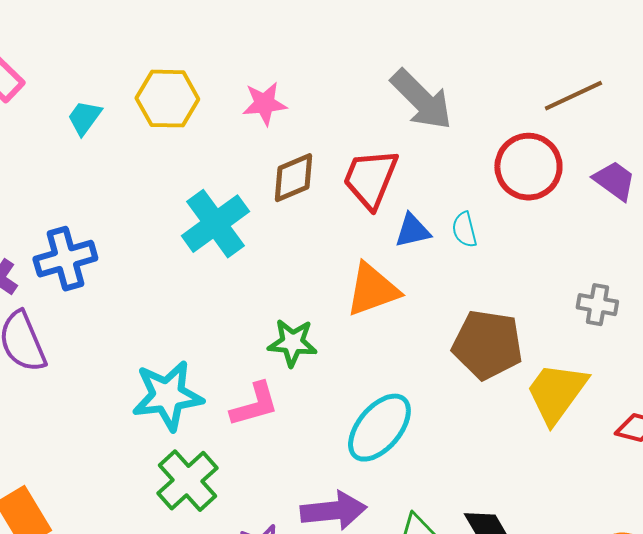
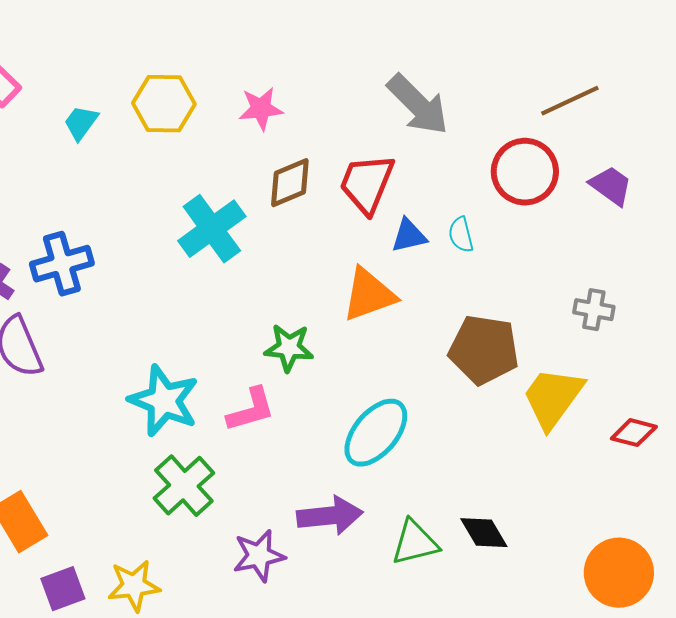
cyan star: (167, 396) -> (164, 401), turned 30

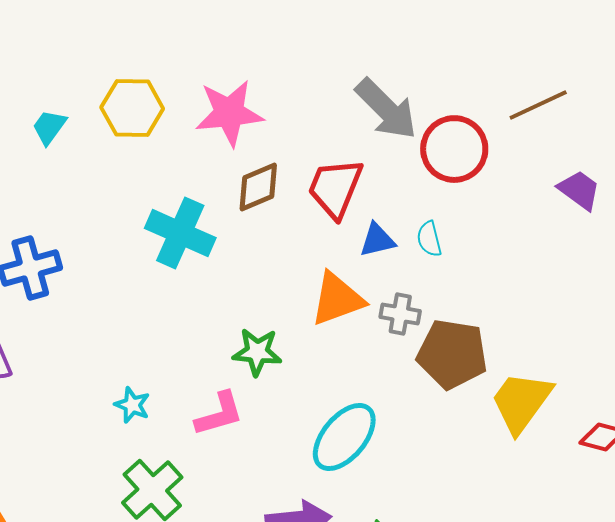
pink star: (261, 109) -> (229, 113), size x1.5
red circle: (525, 172) -> (454, 149), moved
cyan cross: (212, 229) -> (180, 233), turned -30
gray cross: (594, 310) -> (400, 314), moved
cyan star: (164, 401) -> (132, 405), size x0.5

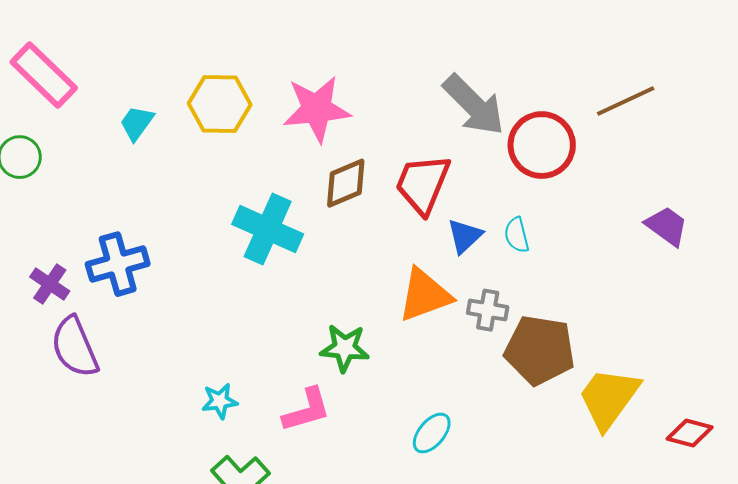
purple trapezoid: (579, 190) -> (667, 226), moved
blue triangle: (377, 240) -> (465, 236), turned -30
cyan star: (132, 405) -> (220, 401), turned -30
cyan ellipse: (344, 437) -> (432, 433), size x0.6

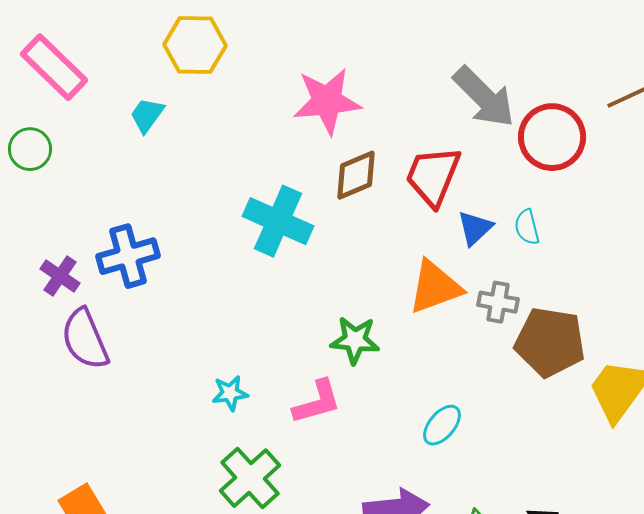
yellow hexagon: (220, 104) -> (195, 45), moved

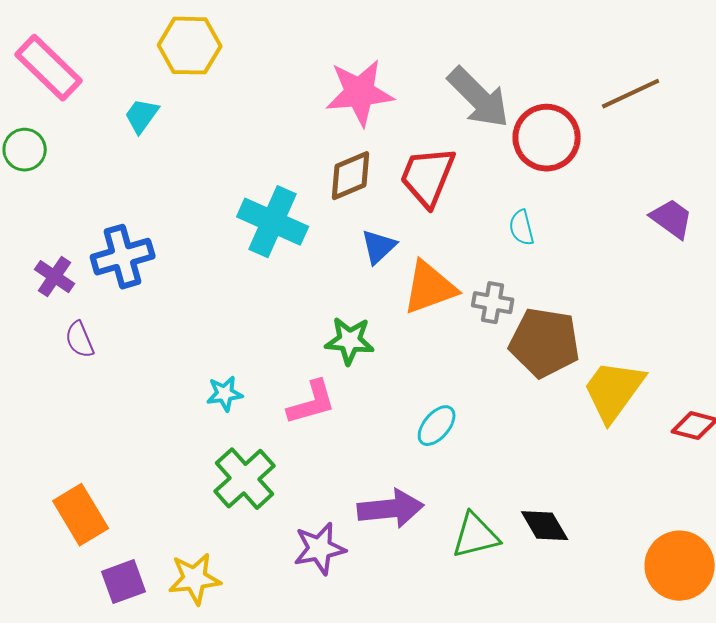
pink star: (327, 101) -> (360, 93), moved
blue triangle: (475, 228) -> (379, 247), moved
purple semicircle: (85, 339) -> (80, 340), size x0.6

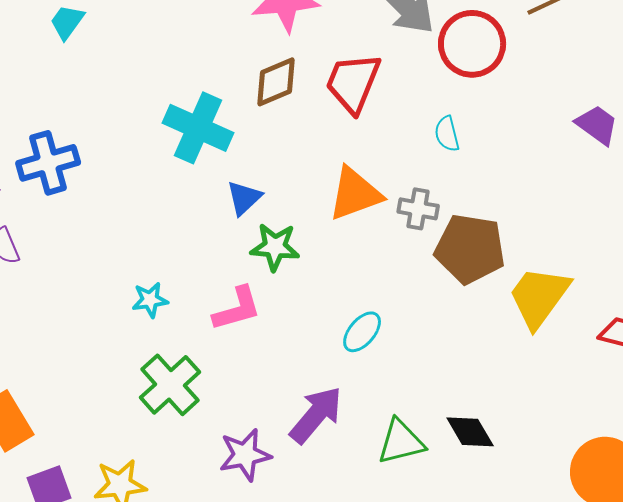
blue triangle: (379, 247) -> (244, 198), moved
purple arrow: (391, 509) -> (316, 415), turned -44

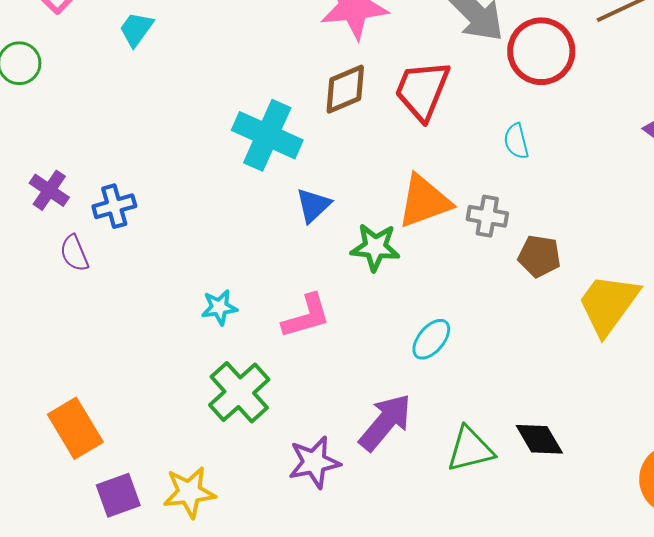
blue cross: (48, 163) -> (114, 206), moved, size x0.7
green star: (275, 247) -> (375, 247), moved
brown pentagon: (470, 249) -> (539, 256), size x0.6

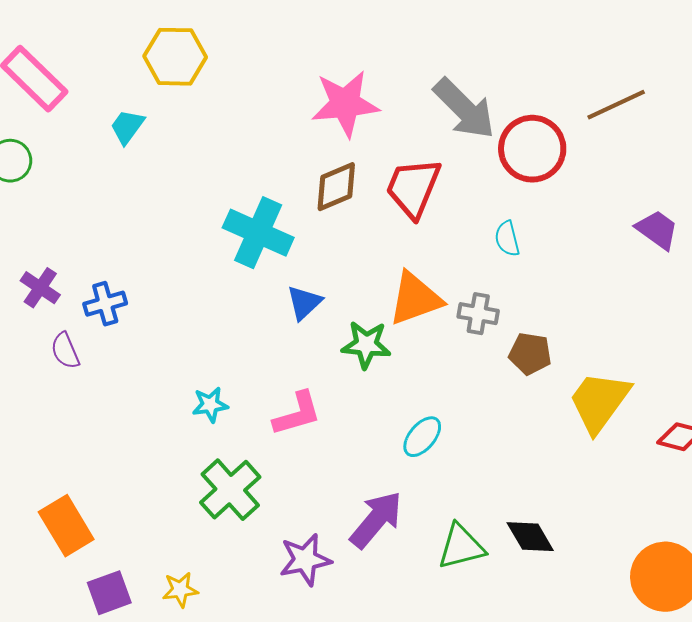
yellow star: (189, 492) -> (180, 590), size x0.7

